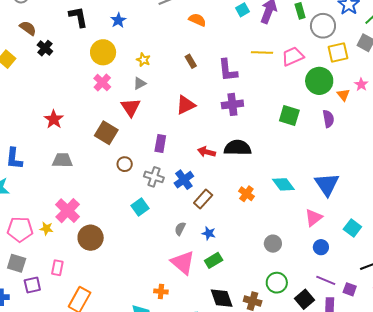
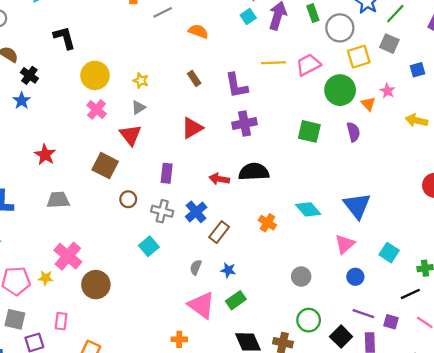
blue star: (118, 20) -> (22, 101), moved

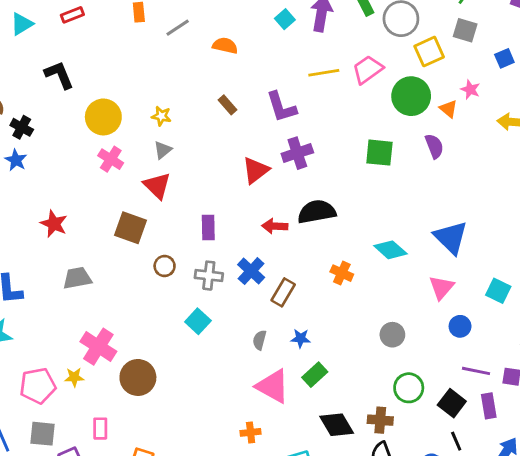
red triangle: (192, 128) -> (256, 170), moved

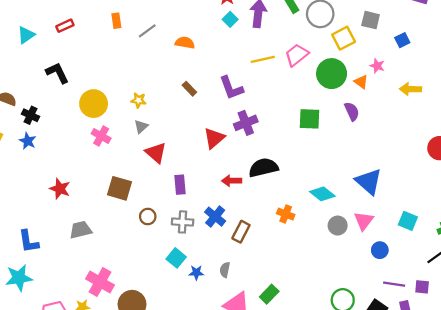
red triangle: (157, 186) -> (156, 153), moved
gray circle: (392, 335) -> (338, 226), moved
blue star: (301, 338) -> (196, 273), moved

